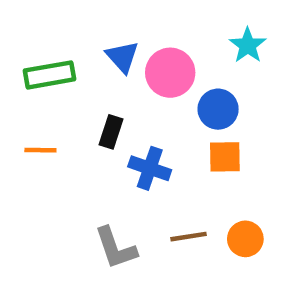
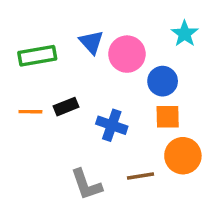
black rectangle: (111, 132) -> (66, 107), moved, turned 50
orange circle: (245, 239) -> (183, 156), moved, size x1.4

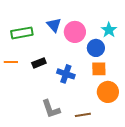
cyan star: (185, 34) -> (109, 30), moved
orange line: (30, 112) -> (11, 62), moved
brown line: (141, 176) -> (83, 115), moved

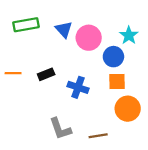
green rectangle: (22, 33) -> (26, 25), moved

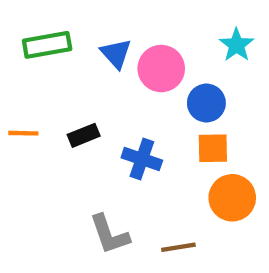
cyan star: (129, 35) -> (237, 45), moved

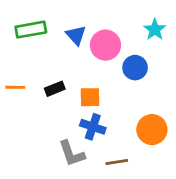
orange square: (213, 148) -> (90, 97), moved
blue cross: (142, 159) -> (93, 127), moved

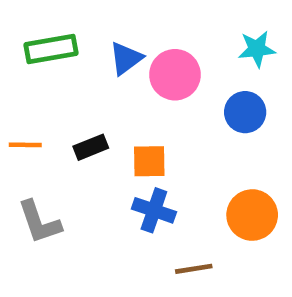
cyan star: (155, 30) -> (257, 49), turned 30
blue triangle: (76, 35) -> (126, 58), turned 35
blue circle: (135, 68) -> (245, 112), moved
gray L-shape: (72, 154) -> (39, 222), moved

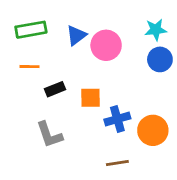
blue circle: (245, 112) -> (160, 59), moved
orange line: (25, 145) -> (30, 67), moved
blue cross: (154, 210) -> (117, 119), moved, turned -35
gray L-shape: (39, 222) -> (49, 135), moved

